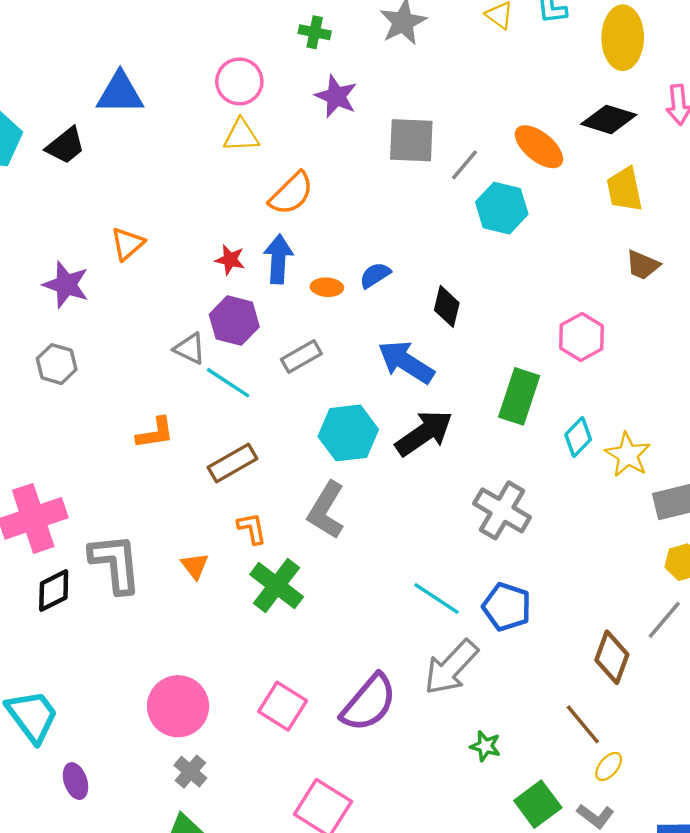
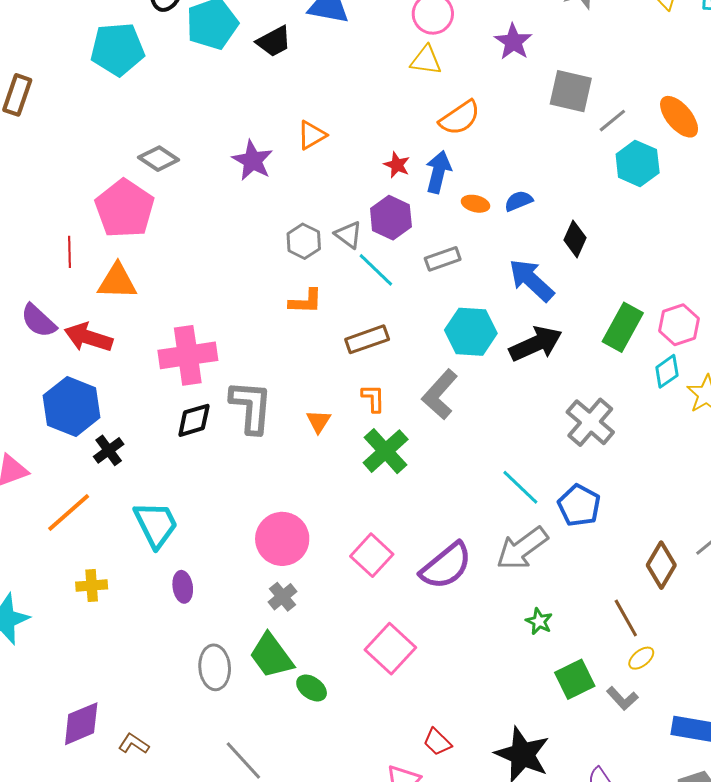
pink hexagon: (582, 337) -> (679, 325), moved
gray hexagon: (57, 364) -> (304, 241), moved

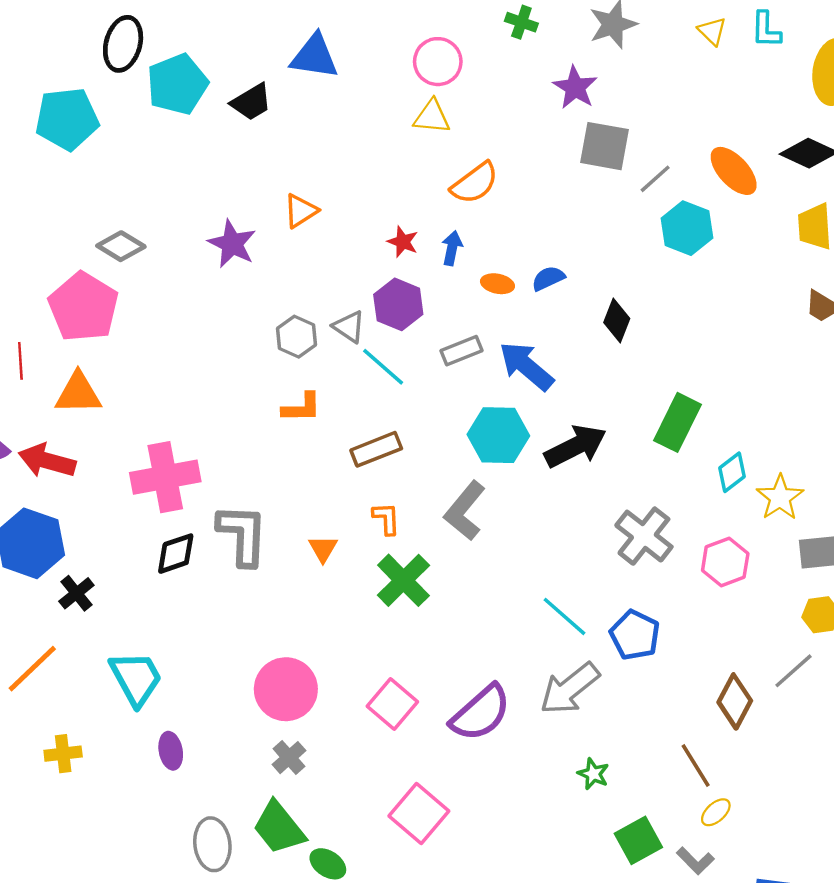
purple star: (513, 42) -> (575, 87), moved
blue arrow: (438, 172) -> (452, 248), size x0.7
blue arrow: (531, 280) -> (526, 366), moved
pink hexagon: (679, 325) -> (725, 562), moved

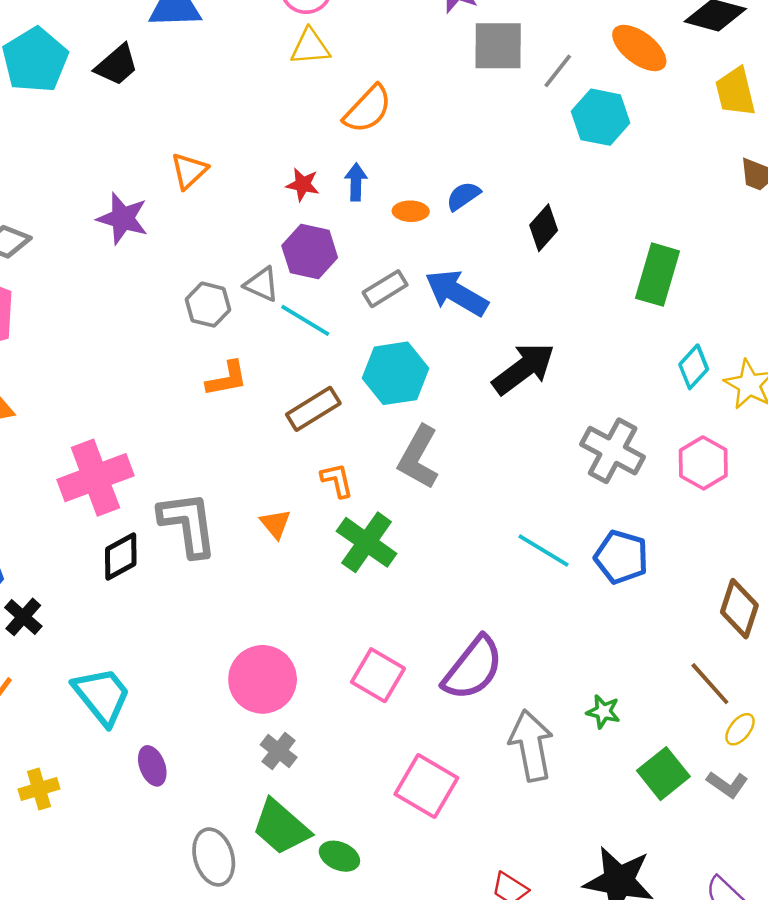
black diamond: (617, 320) -> (544, 228), turned 30
green rectangle: (678, 422) -> (658, 275), moved
cyan hexagon: (498, 435) -> (395, 373), moved
gray arrow: (570, 689) -> (531, 745), moved, turned 128

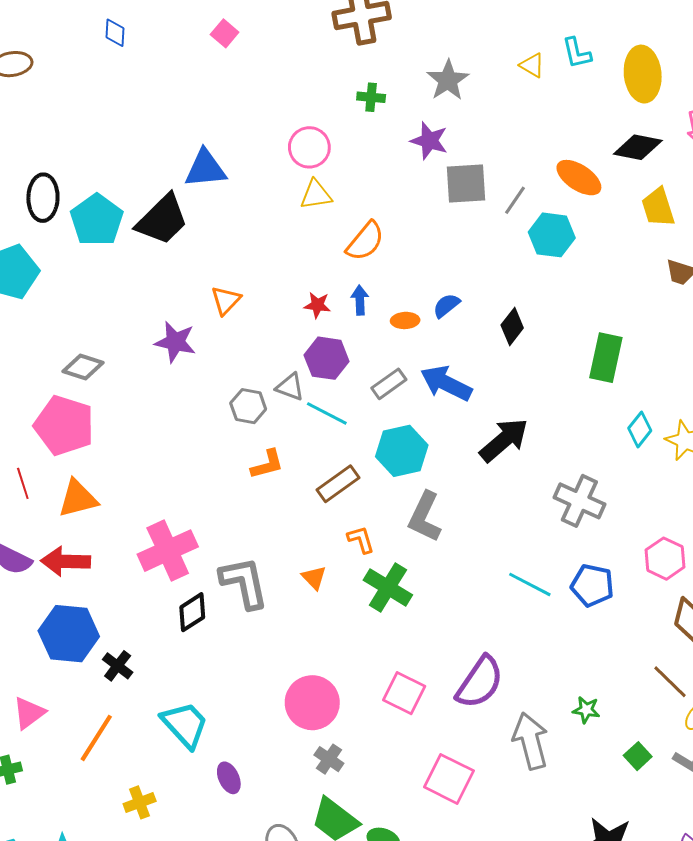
black trapezoid: (117, 65) -> (162, 220), size x1.5
pink hexagon: (703, 463) -> (665, 559), moved
green square: (663, 774) -> (638, 756), size x0.7

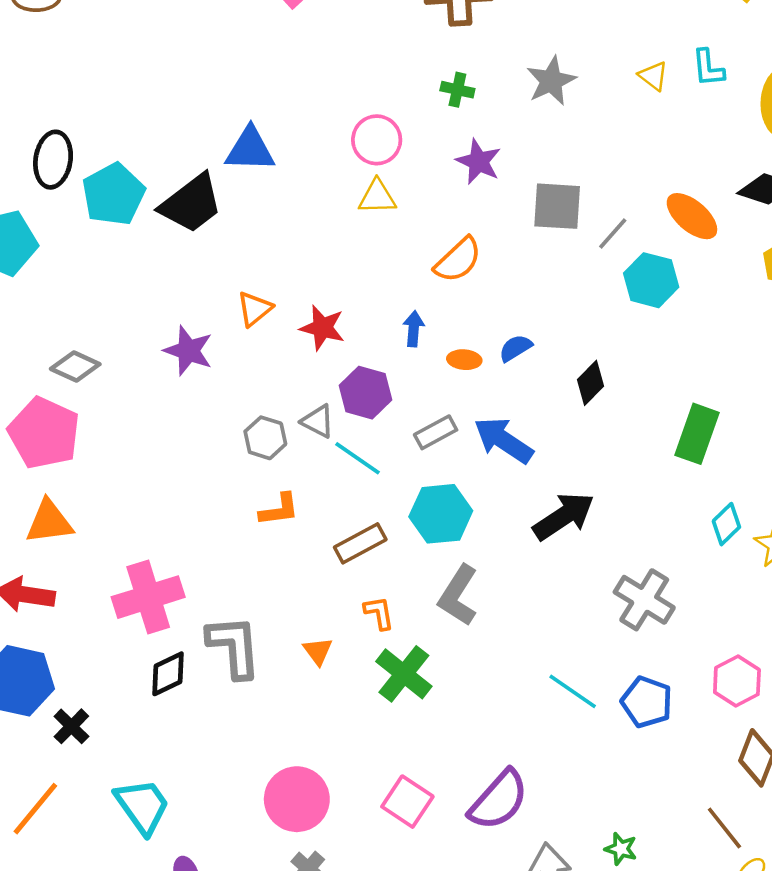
purple star: (429, 141) -> (479, 162), moved
orange semicircle: (365, 241) -> (458, 260), moved
red star: (317, 305) -> (322, 328), moved, size x1.4

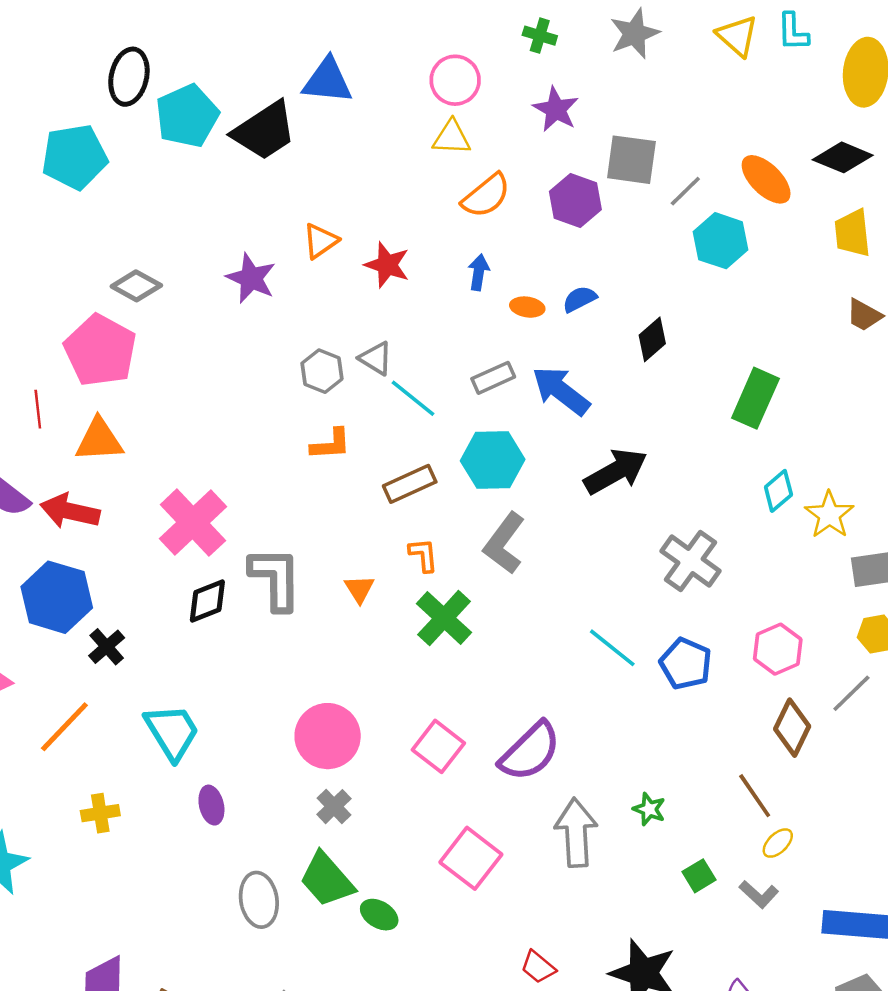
yellow triangle: (653, 76) -> (737, 36), size x1.4
orange semicircle: (458, 260) -> (486, 196), moved
purple hexagon: (365, 393) -> (575, 201), moved
pink cross: (148, 597) -> (193, 523), turned -30

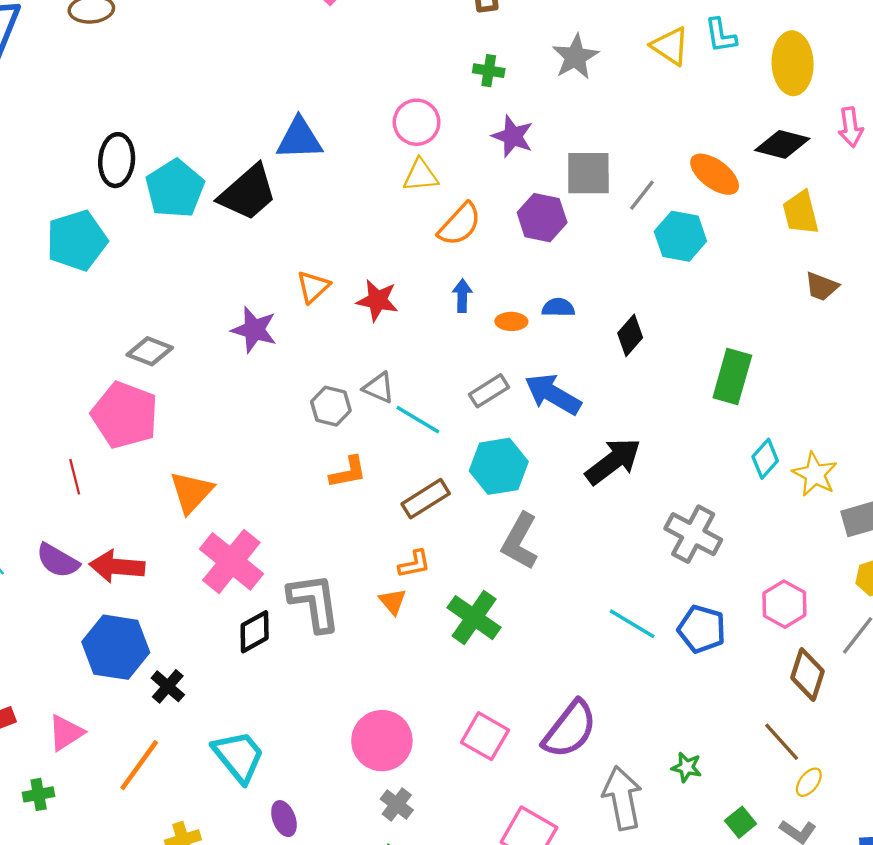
blue semicircle: (579, 299) -> (558, 308), turned 36
orange triangle: (99, 440) -> (191, 492), moved, turned -36
orange L-shape: (423, 555) -> (414, 564), moved, turned 92

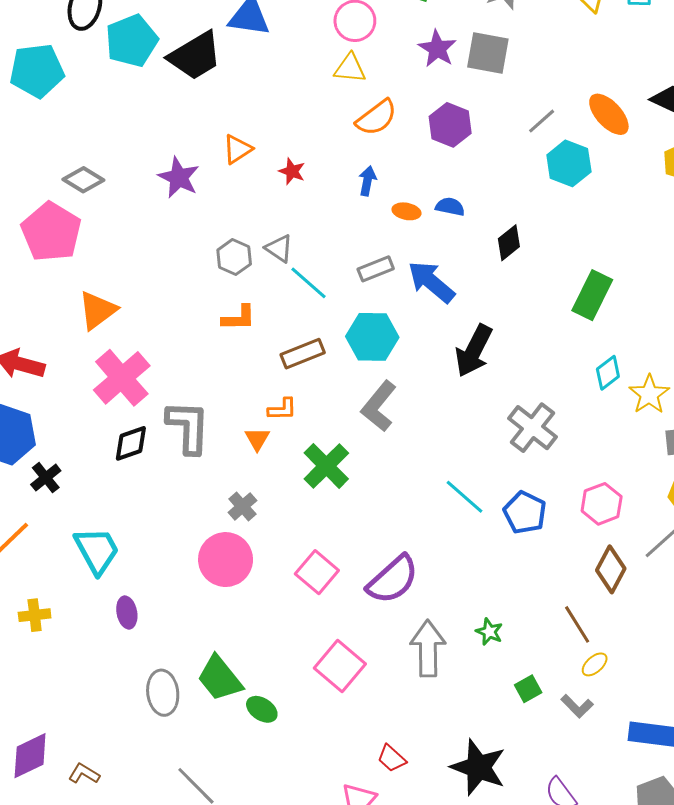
gray square: (588, 173) -> (488, 53), moved
red star: (377, 300) -> (292, 171), size x0.7
black arrow: (613, 461) -> (474, 351), turned 144
gray cross: (397, 805) -> (242, 506), moved

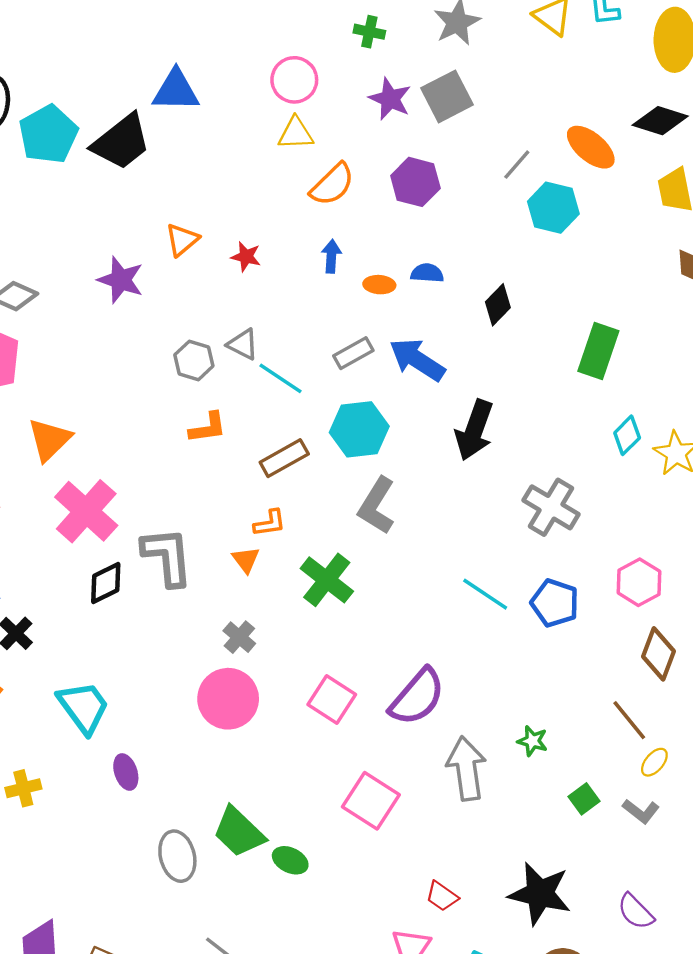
gray square: (488, 53) -> (447, 96), turned -30

